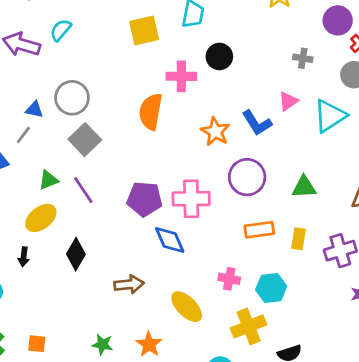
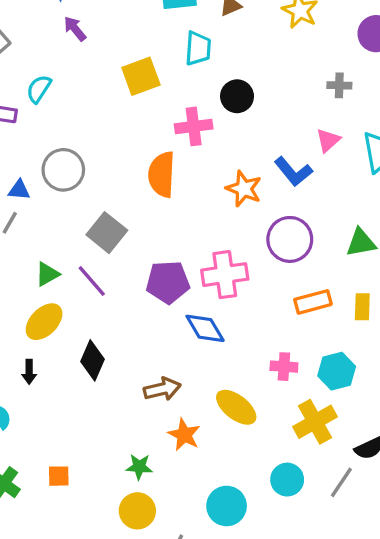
gray square: (85, 140) -> (107, 233), moved
orange star: (149, 344) -> (184, 435), moved

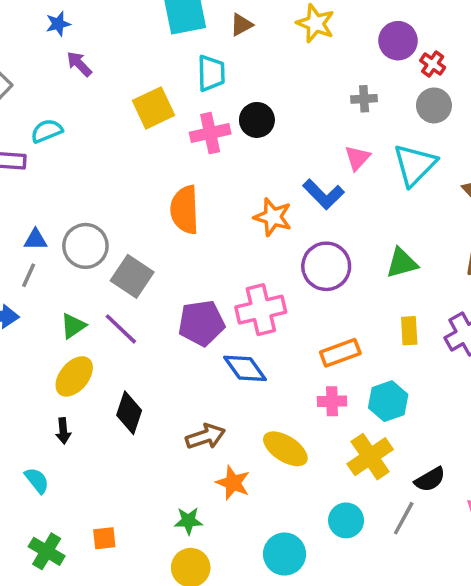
cyan semicircle: (39, 89) -> (47, 131), turned 40
pink cross: (194, 126) -> (210, 133), moved
gray circle: (63, 170) -> (85, 246), moved
orange rectangle: (313, 302) -> (340, 353), moved

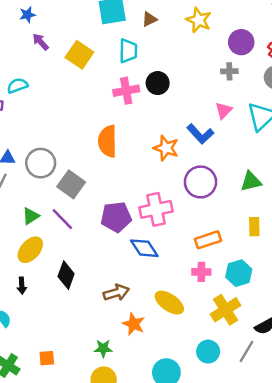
purple circle: (398, 41) -> (241, 42), moved
yellow square: (153, 108) -> (79, 55), moved, turned -32

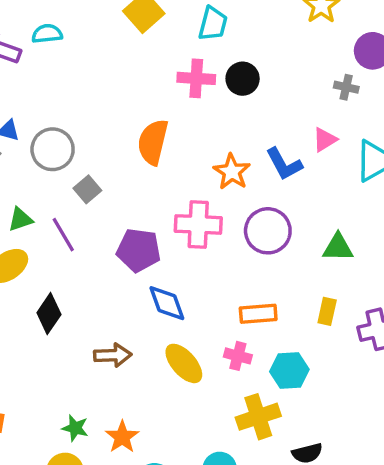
gray square: (71, 184) -> (87, 189), size x0.7
pink cross: (156, 209) -> (198, 224), moved
yellow ellipse: (169, 303) -> (184, 363), moved
orange star: (134, 324) -> (122, 437), moved

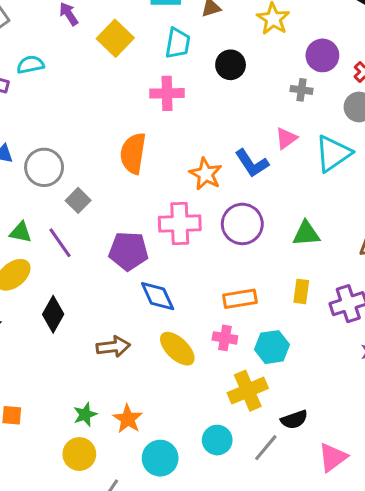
black circle: (243, 79) -> (231, 65), moved
green triangle: (20, 219) -> (21, 232), turned 35
green star: (75, 428) -> (85, 414), turned -30

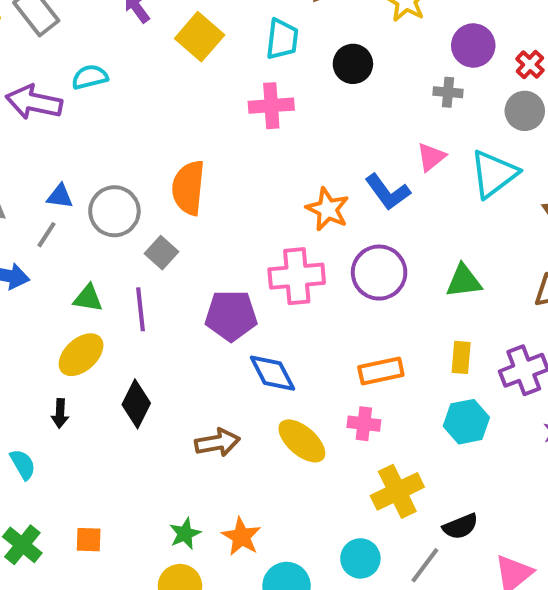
orange semicircle: (133, 153) -> (188, 188), moved
purple line: (60, 243) -> (140, 309), turned 32
cyan hexagon: (272, 347) -> (466, 422), moved

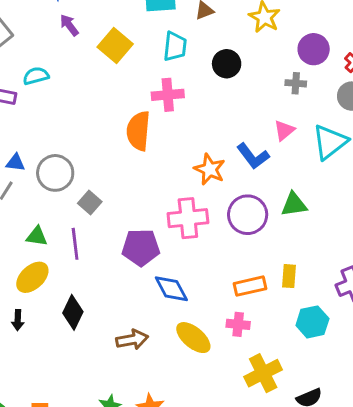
orange semicircle: (188, 188) -> (138, 131), moved
green triangle: (464, 281) -> (294, 204), moved
yellow rectangle: (461, 357) -> (289, 276), moved

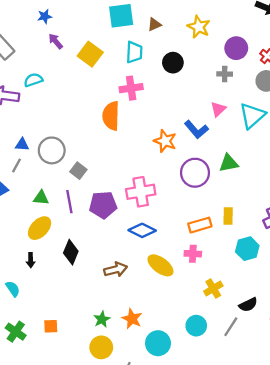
pink cross: (188, 218) -> (141, 192), moved
purple pentagon: (141, 247) -> (103, 205), moved
blue diamond: (171, 289) -> (142, 230), turned -32
yellow cross: (263, 373) -> (213, 288), size x0.7

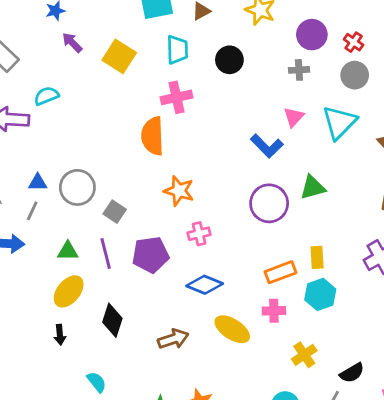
orange star: (165, 141) -> (179, 191), moved
pink cross: (141, 192) -> (199, 234), size x0.6
cyan hexagon: (247, 249) -> (320, 294), moved
cyan semicircle: (13, 289) -> (97, 382), moved

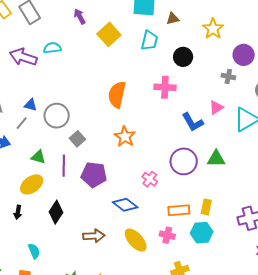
pink cross: (177, 97) -> (165, 87), moved
pink cross: (199, 234) -> (150, 179), moved, turned 35

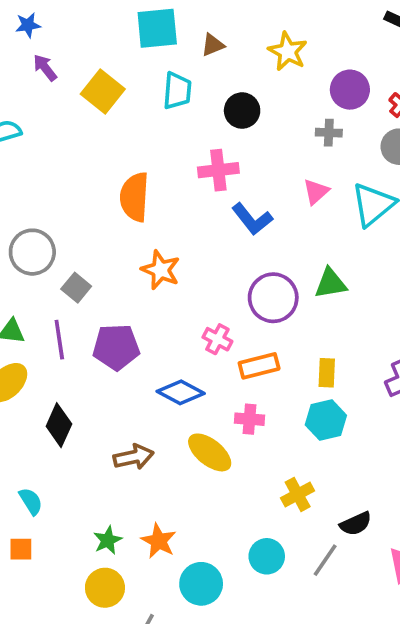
blue L-shape: (193, 122) -> (252, 219), moved
orange rectangle: (179, 210) -> (259, 366), moved
pink cross: (167, 235) -> (249, 419), moved

